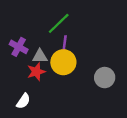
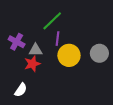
yellow circle: (63, 62) -> (69, 55), moved
gray circle: (105, 78) -> (99, 53), moved

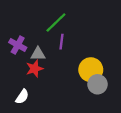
gray circle: (99, 53) -> (98, 84), moved
yellow circle: (69, 55) -> (91, 70), moved

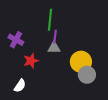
green line: (56, 22) -> (50, 20), turned -40
gray triangle: (38, 54) -> (54, 48), moved

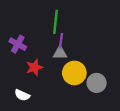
yellow circle: (81, 62) -> (74, 73), moved
white semicircle: (20, 86) -> (22, 95), turned 80

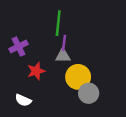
purple cross: (18, 44) -> (18, 46), turned 35
gray circle: (97, 83) -> (89, 93), moved

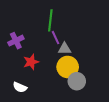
purple line: (64, 43) -> (55, 38), turned -32
gray triangle: (63, 56) -> (65, 49), moved

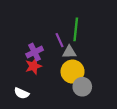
green line: (50, 20) -> (76, 29), moved
purple cross: (16, 41) -> (35, 52), moved

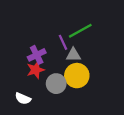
green line: (76, 29) -> (80, 31), turned 55
gray circle: (82, 87) -> (56, 84), moved

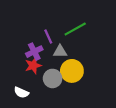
purple line: (63, 42) -> (48, 36), moved
gray triangle: (73, 55) -> (60, 52), moved

